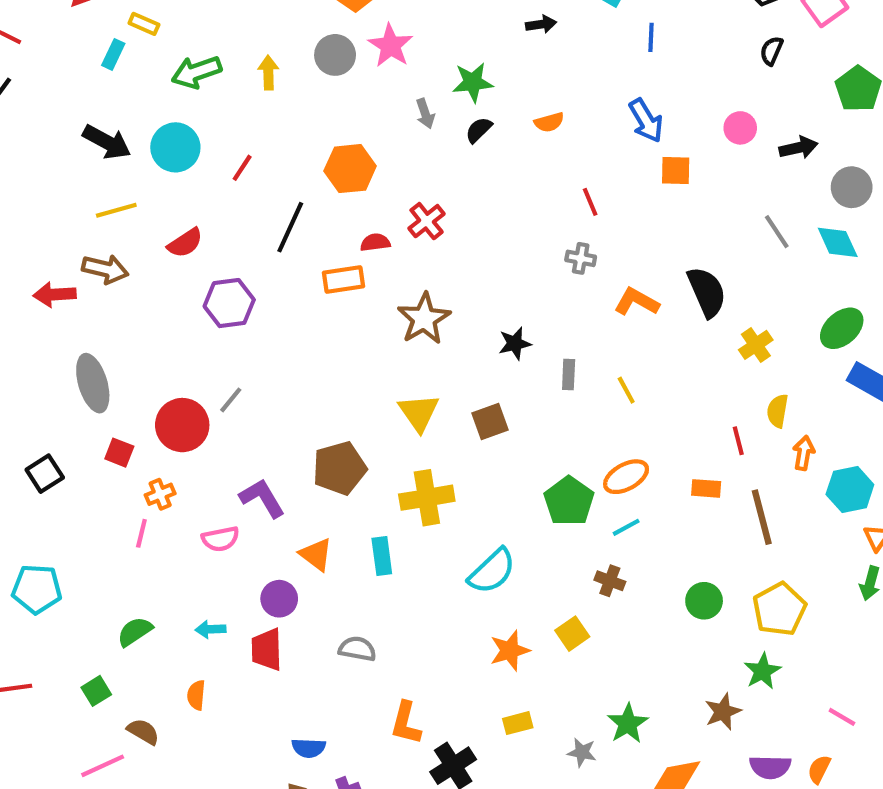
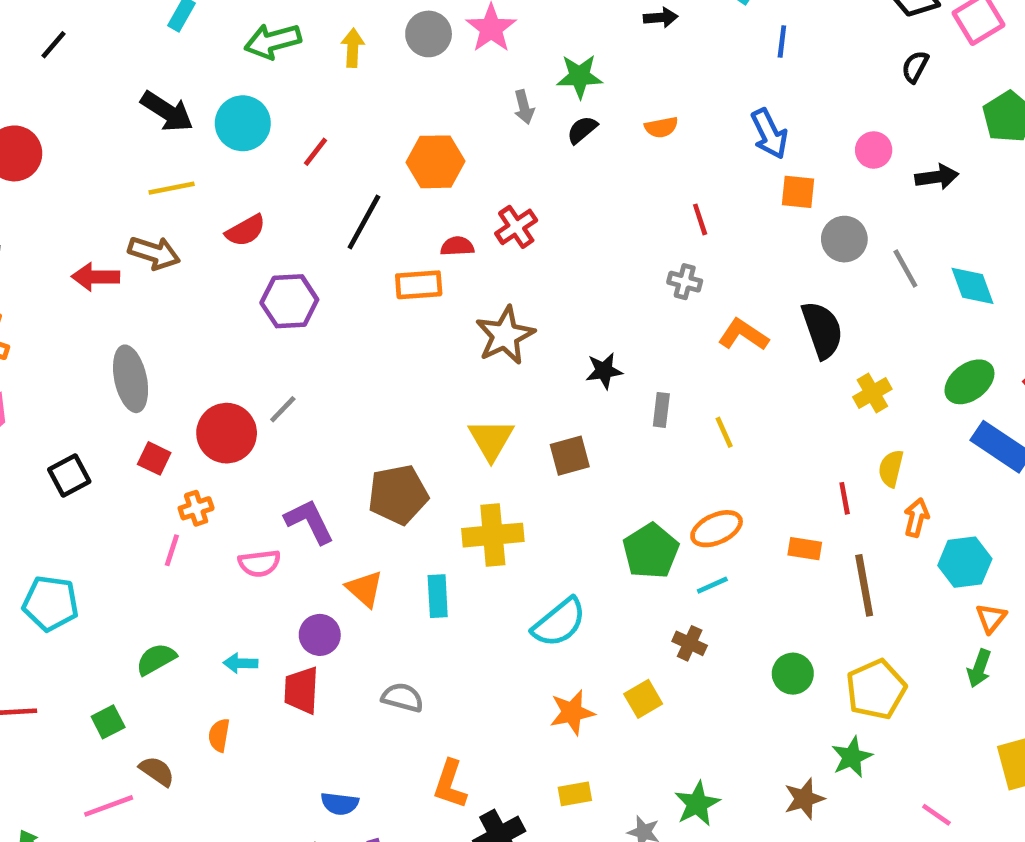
gray circle: (852, 187) -> (844, 239), moved

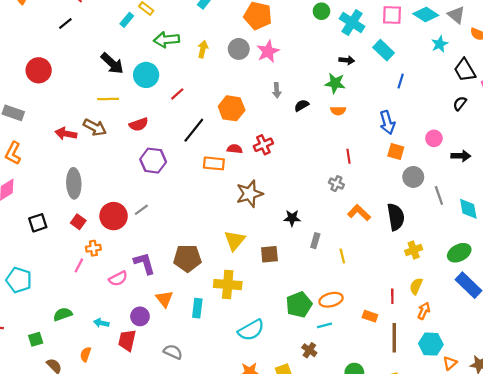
green star: (580, 76) -> (335, 83), moved
cyan hexagon: (965, 562) -> (431, 344), moved
pink semicircle: (259, 563) -> (118, 279), turned -30

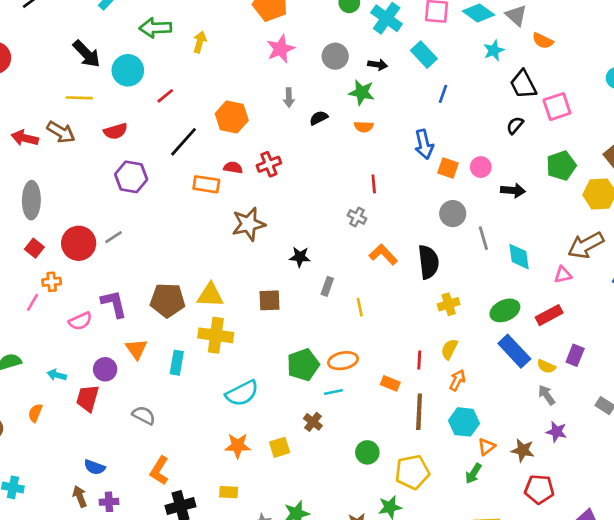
gray circle: (239, 49) -> (335, 56), moved
orange square: (396, 152) -> (448, 168), moved
yellow triangle: (235, 240) -> (210, 295), moved, turned 50

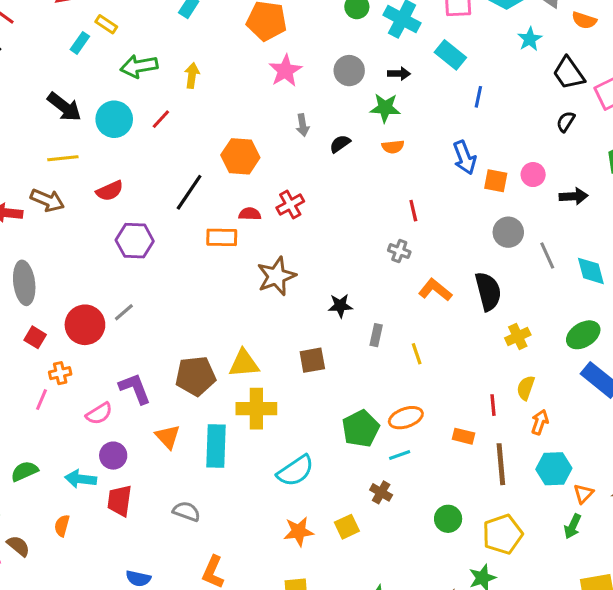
red line: (165, 96) -> (161, 119), moved
cyan rectangle: (177, 363) -> (216, 446), size x1.5
purple circle: (105, 369) -> (113, 456), moved
cyan arrow: (57, 375) -> (81, 479), size x1.4

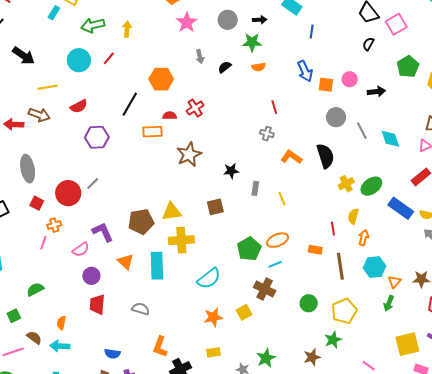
black arrow: (64, 107) -> (23, 56), moved
green ellipse: (583, 335) -> (371, 186), moved
cyan arrow: (81, 479) -> (60, 346), moved
brown cross: (381, 492) -> (265, 289), size x1.5

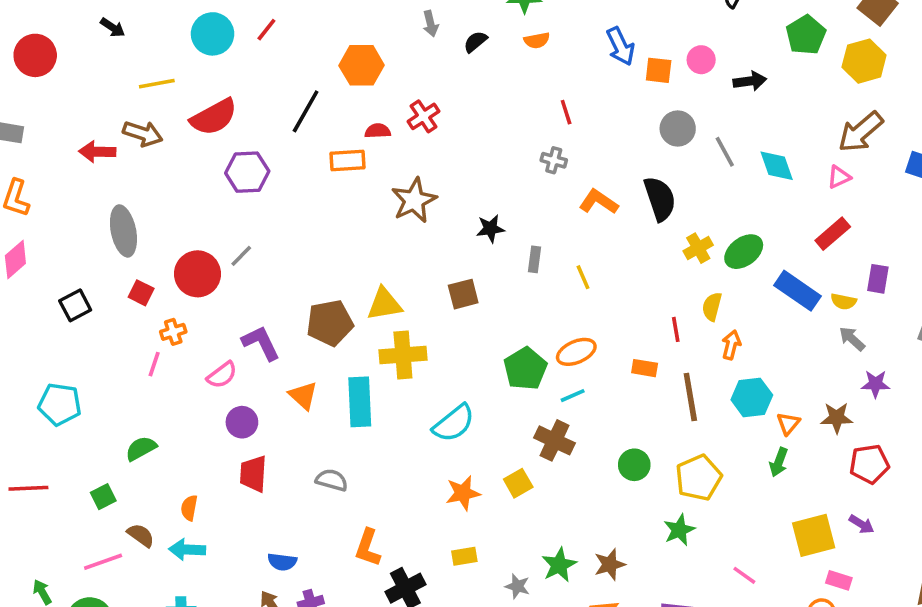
black arrow: (23, 56) -> (113, 27), size x0.6
red semicircle: (79, 106) -> (214, 117), size x1.5
brown star: (312, 357) -> (610, 564), moved

